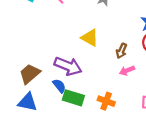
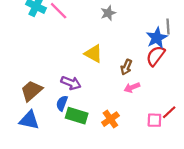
purple arrow: (68, 66) -> (71, 83), size x0.7
blue semicircle: (59, 86) -> (62, 103), turned -120
orange cross: (106, 101) -> (110, 119), turned 35

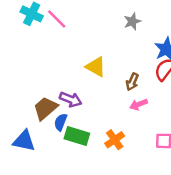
gray star: (108, 13) -> (132, 21), moved
brown trapezoid: (31, 91) -> (45, 108), moved

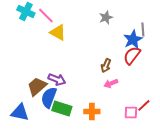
yellow triangle: (96, 67) -> (58, 32), moved
blue semicircle: (61, 122) -> (49, 97), size x1.5
orange cross: (115, 140) -> (92, 111), turned 35

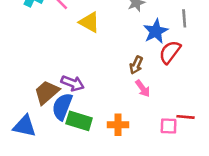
yellow triangle: (58, 32) -> (89, 22), moved
blue star: (133, 39) -> (156, 31), moved
pink arrow: (111, 83) -> (143, 88), turned -104
red line: (144, 105) -> (185, 117), turned 48

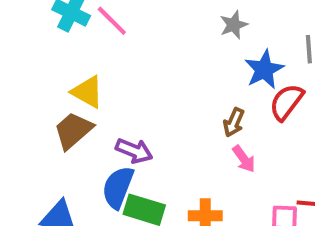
yellow triangle: (89, 22) -> (87, 92), moved
brown trapezoid: (47, 92) -> (73, 130), moved

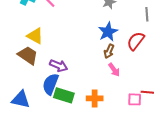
blue star: (264, 70) -> (108, 32), moved
brown trapezoid: (73, 130) -> (28, 55), turned 75

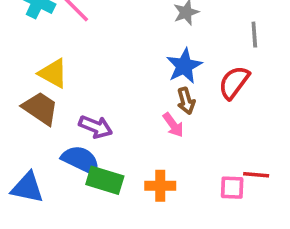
brown arrow: (109, 51) -> (186, 101), turned -40
pink arrow: (114, 70) -> (173, 125), moved
blue semicircle: (50, 84) -> (81, 160), turned 95

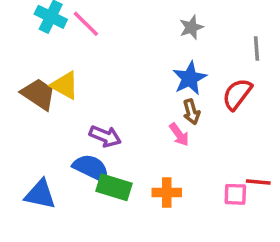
brown trapezoid: (40, 108) -> (38, 94), moved

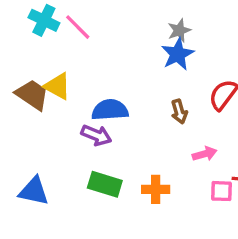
blue star: (190, 78) -> (178, 54), moved
pink arrow: (179, 135) -> (205, 154), moved, turned -70
blue semicircle: (91, 168) -> (110, 110), moved, turned -30

